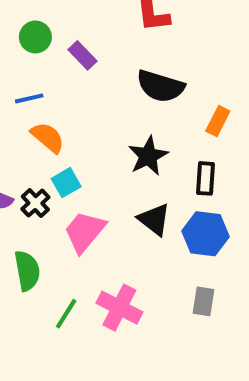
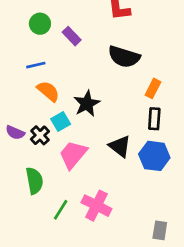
orange rectangle: (218, 121) -> (153, 88), moved
black star: (148, 156) -> (87, 104), moved
gray rectangle: (203, 301) -> (160, 230), moved

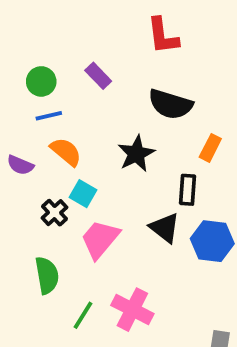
green circle: (40, 24) -> (41, 81), moved
black star: (87, 104) -> (136, 154), moved
black rectangle: (154, 119) -> (188, 190), moved
cyan square: (61, 122) -> (83, 194), turned -30
purple semicircle: (15, 133) -> (20, 165), moved

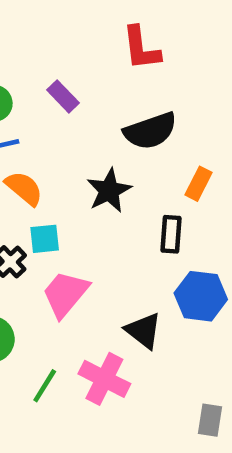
black semicircle: (170, 104) -> (150, 131), turned -36
cyan square: (83, 194) -> (45, 239), turned -36
black triangle: (165, 228) -> (143, 331), moved

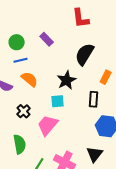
black semicircle: (150, 131) -> (85, 54), turned 140
cyan square: (45, 239) -> (58, 101), moved
black triangle: (143, 331) -> (95, 154), moved, turned 30

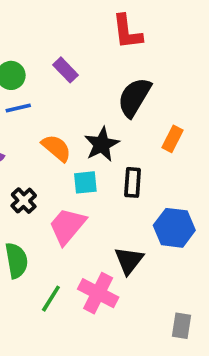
orange semicircle: (30, 79) -> (56, 148), moved
black rectangle: (94, 99) -> (133, 182), moved
black triangle: (95, 154) -> (129, 260), moved

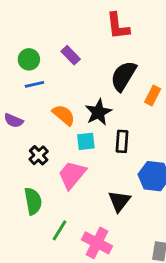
orange rectangle: (172, 139) -> (153, 96), moved
pink cross: (98, 293) -> (97, 243), moved

